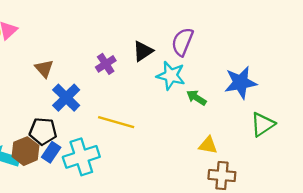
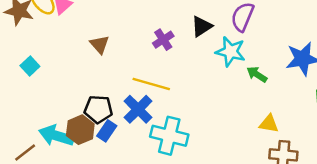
blue cross: (66, 98) -> (138, 109), moved
yellow line: (116, 122) -> (151, 84), moved
cyan cross: (81, 157) -> (169, 136), moved, turned 32

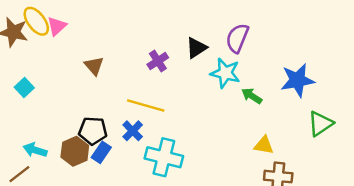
blue cross: (138, 109) -> (133, 131), size x0.7
cyan arrow: (56, 136) -> (35, 150), moved, size x0.7

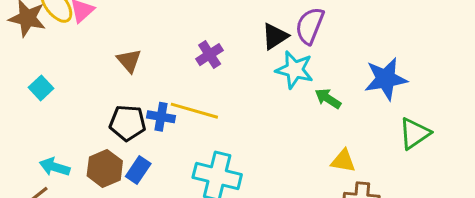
black triangle: (196, 48) -> (275, 36), moved
black pentagon: (93, 131) -> (128, 123), moved
blue cross: (133, 131) -> (161, 117), moved, turned -35

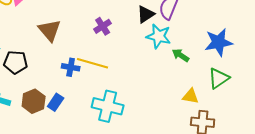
brown triangle: (129, 61) -> (50, 30), size x1.4
black pentagon: (128, 123) -> (16, 62), moved
green triangle: (415, 133) -> (219, 78), moved

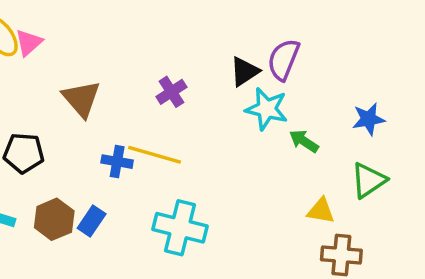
blue star: (219, 42) -> (369, 119), size x0.7

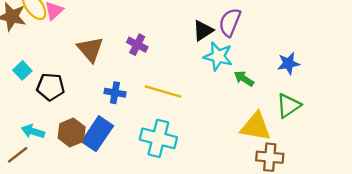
purple cross: (171, 92) -> (137, 45), moved, turned -30
yellow line: (154, 155) -> (163, 92), moved
yellow triangle: (321, 211) -> (256, 127), size x1.6
blue rectangle: (92, 221) -> (97, 134), size x1.6

